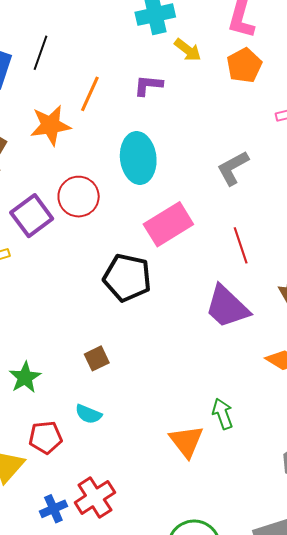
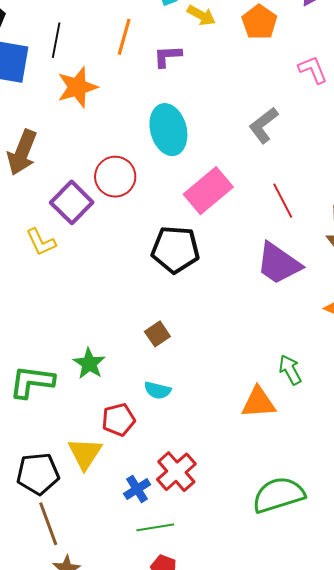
orange line: (90, 94) -> (124, 37), moved
orange star: (50, 125) -> (77, 87), moved
orange triangle: (186, 441) -> (258, 402), turned -48

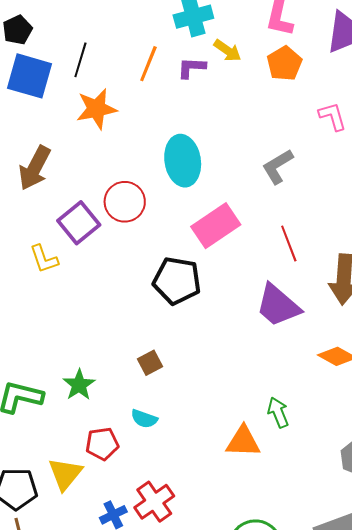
purple L-shape: (167, 56) -> (191, 68), moved

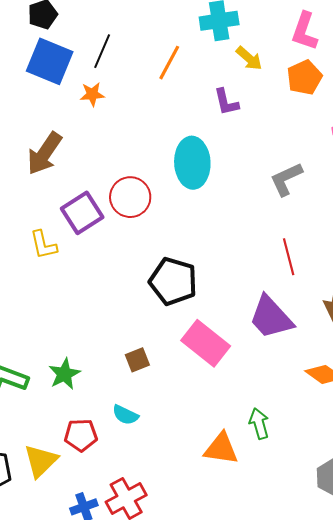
purple L-shape: (191, 68) -> (226, 102), moved, turned -112
orange star: (97, 109) -> (92, 94), moved, size x0.6
pink rectangle: (216, 226) -> (206, 343), moved, turned 66

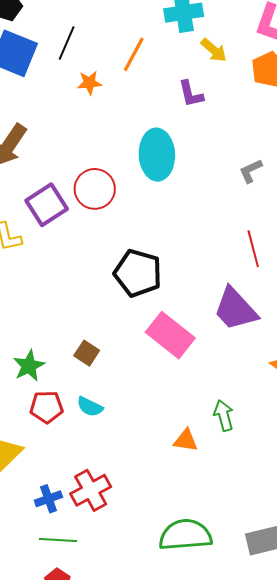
orange star: (92, 94) -> (89, 83), moved
gray L-shape: (286, 179) -> (251, 171), size x0.7
brown square: (137, 360) -> (87, 353), moved, turned -35
red pentagon: (81, 435) -> (47, 407), moved
orange triangle: (221, 449) -> (186, 440), size x0.7

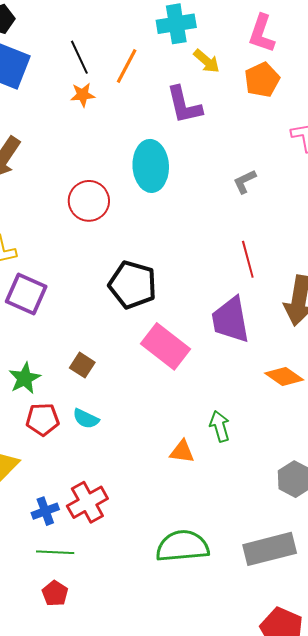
black line: (67, 43) -> (79, 57), moved, turned -48
purple L-shape: (191, 94) -> (184, 105), size x1.4
purple square: (47, 205) -> (26, 294), moved, turned -33
purple trapezoid: (235, 309) -> (231, 320), turned 33

